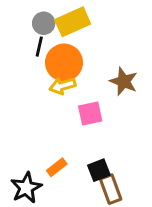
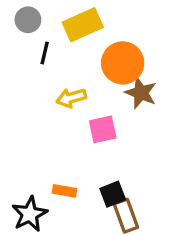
gray circle: (44, 23) -> (28, 20), moved
orange circle: (64, 63) -> (123, 63), moved
orange rectangle: (57, 167) -> (64, 191), turned 48

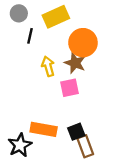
brown star: (141, 93) -> (75, 63), moved
yellow arrow: (71, 98) -> (48, 66), turned 90
orange rectangle: (64, 191) -> (44, 129), size x1.6

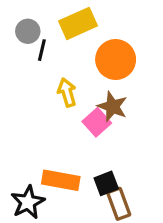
gray circle: (19, 13) -> (28, 31), moved
brown star: (75, 63) -> (112, 107), moved
pink square: (69, 88) -> (97, 122), turned -30

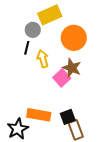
gray circle: (28, 31) -> (33, 30), moved
black line: (42, 50) -> (27, 48), moved

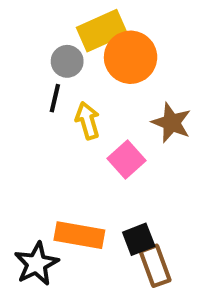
orange circle: (74, 38) -> (131, 57), moved
brown star: (72, 68) -> (171, 123), moved

